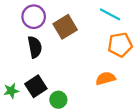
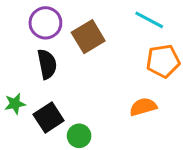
green star: (11, 91) -> (15, 104), moved

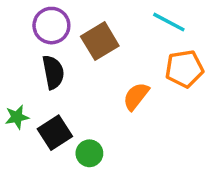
orange semicircle: (143, 107) -> (136, 96), moved, turned -36

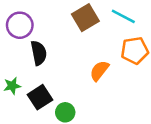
purple circle: (51, 26) -> (20, 25), moved
brown square: (100, 41) -> (85, 18), moved

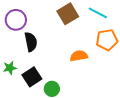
orange semicircle: (99, 71) -> (79, 56), turned 42

